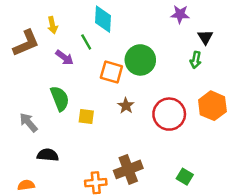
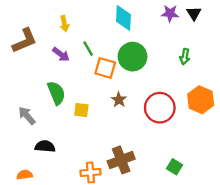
cyan diamond: (103, 19) -> (123, 18), moved
yellow arrow: (53, 25) -> (64, 24), moved
black triangle: (205, 37) -> (194, 13), moved
green line: (86, 42) -> (88, 49), moved

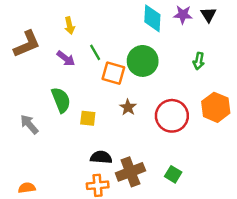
cyan diamond: (123, 18) -> (152, 18), moved
black semicircle: (45, 146) -> (101, 157), moved
green square: (175, 167) -> (173, 174), moved

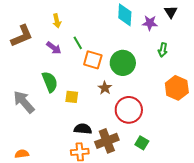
purple star: (183, 15) -> (150, 23), moved
green circle: (143, 61) -> (123, 63), moved
red circle: (172, 116) -> (129, 110), moved
gray arrow: (29, 124) -> (24, 102), size x1.4

